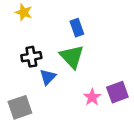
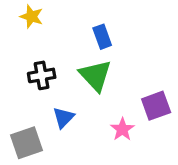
blue triangle: (48, 77) -> (63, 118), moved
purple square: (117, 92) -> (156, 106), moved

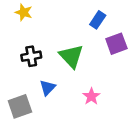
blue rectangle: (102, 37) -> (98, 20), moved, turned 54
purple square: (156, 106) -> (116, 44), moved

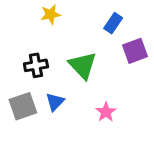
yellow star: (24, 12) -> (51, 14), moved, turned -30
gray square: (20, 106) -> (23, 106), moved

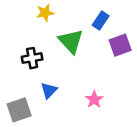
green triangle: (83, 65) -> (71, 41), moved
gray square: (23, 106) -> (19, 110), moved

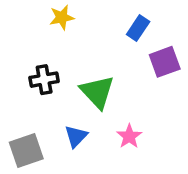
green triangle: (71, 41) -> (97, 92), moved
blue triangle: (49, 90) -> (76, 136), moved

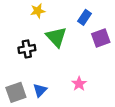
green triangle: (97, 92) -> (56, 37), moved
blue triangle: (76, 136) -> (40, 90), moved

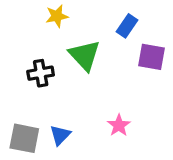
purple square: (101, 38) -> (151, 57), turned 30
gray square: (16, 92) -> (24, 138), turned 30

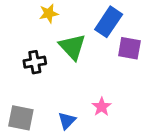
blue rectangle: (127, 26) -> (109, 22), size x1.5
blue triangle: (60, 135) -> (67, 121), moved

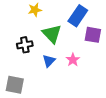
pink star: (102, 107) -> (73, 60), moved
blue triangle: (67, 121) -> (49, 61), moved

